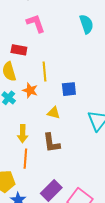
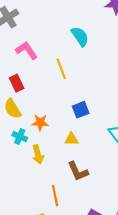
red rectangle: (19, 50) -> (17, 83), turned 70
yellow line: (45, 72) -> (61, 69), moved
yellow arrow: (23, 134) -> (38, 154), moved

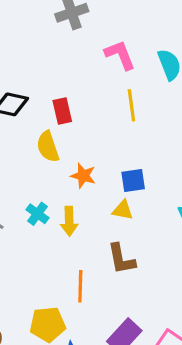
pink L-shape: (27, 50) -> (120, 55), moved
blue square: (81, 110) -> (133, 181), moved
cyan cross: (20, 137) -> (37, 214), moved

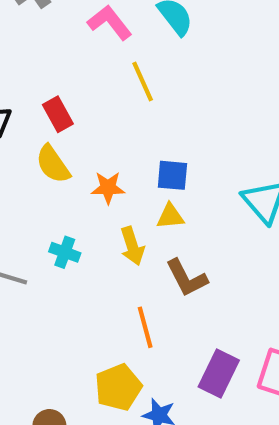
blue square: (133, 181) -> (172, 175), turned 30
yellow arrow: (69, 221) -> (132, 246), moved

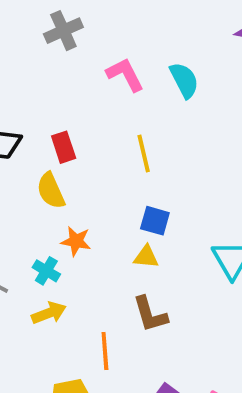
yellow line: (143, 82) -> (144, 153), moved
orange star: (108, 188) -> (76, 241), moved
yellow arrow: (132, 246) -> (49, 313), moved, turned -104

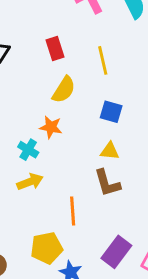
red rectangle: (64, 147) -> (55, 49), moved
yellow semicircle: (51, 191) -> (64, 90), moved, turned -124
yellow triangle: (146, 257) -> (110, 151), moved

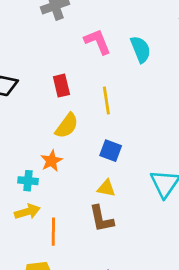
orange star: (51, 127) -> (51, 161), turned 30
cyan cross: (28, 150) -> (28, 181), turned -30
orange line: (73, 211) -> (53, 232), moved

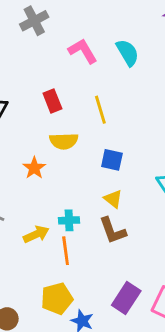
yellow semicircle: (67, 126) -> (64, 141), turned 60
orange star: (51, 161) -> (34, 168), moved
cyan cross: (28, 181) -> (69, 220), moved
yellow triangle: (106, 188) -> (113, 199), turned 36

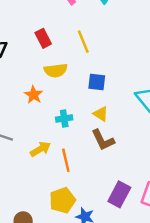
cyan cross: (69, 220) -> (64, 119), moved

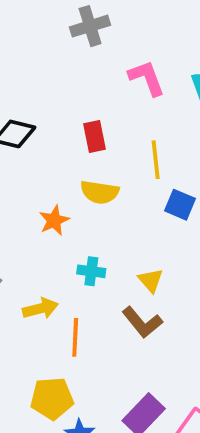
blue square: (97, 82) -> (180, 205), moved
brown L-shape: (103, 140) -> (142, 322), turned -30

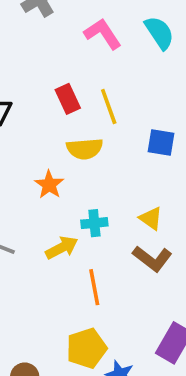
yellow line: (156, 160) -> (109, 106), moved
yellow arrow: (40, 308) -> (62, 248), moved

